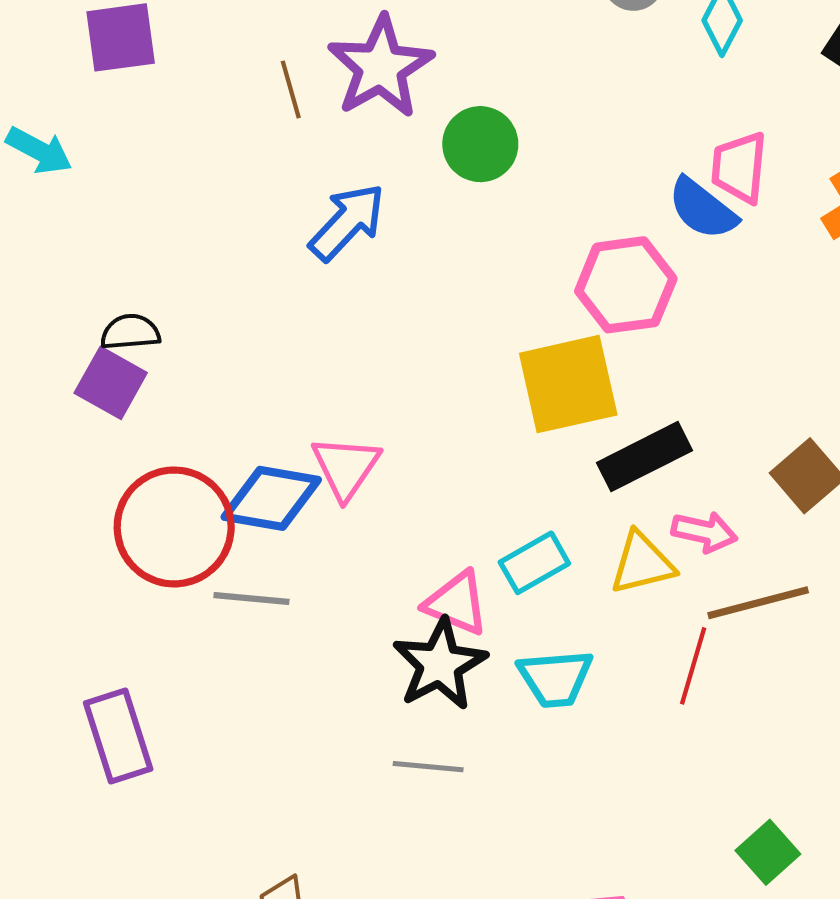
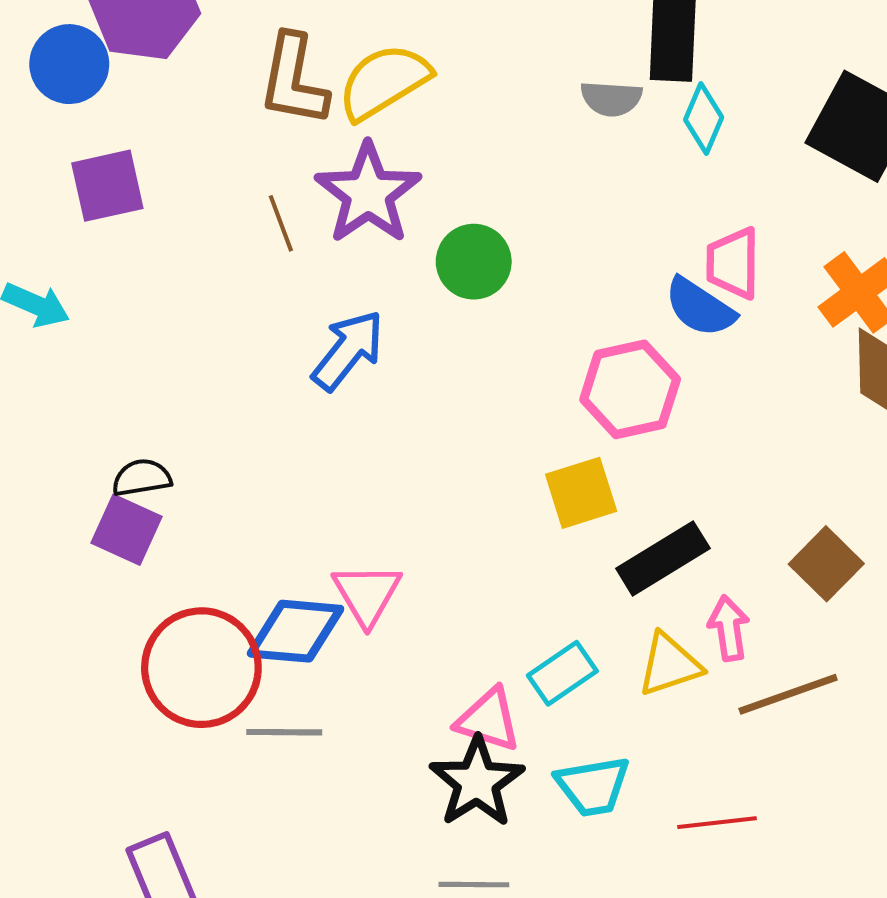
yellow square: (568, 384) -> (581, 493), size x0.7
pink arrow: (704, 532) -> (729, 628), turned -106
red line: (693, 666) -> (717, 823), moved, turned 72

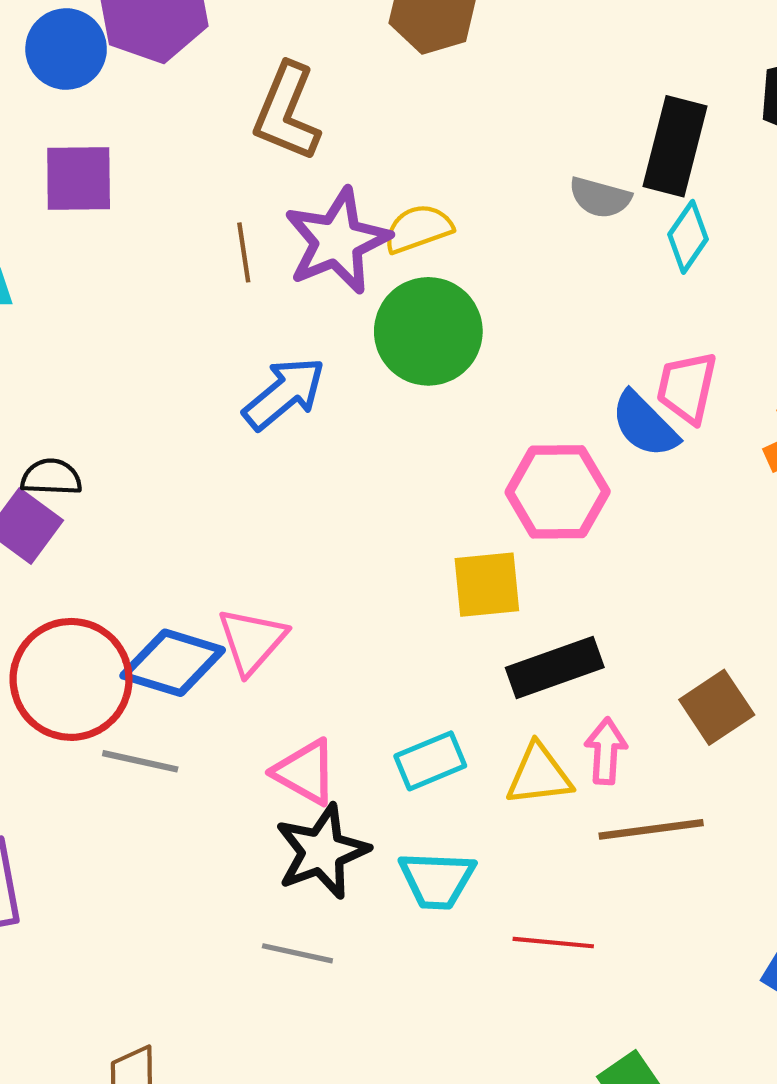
yellow semicircle: (384, 82) -> (418, 229), moved, size x0.7
green circle: (474, 262) -> (428, 331), size x1.4
pink triangle: (488, 720) -> (305, 772), moved

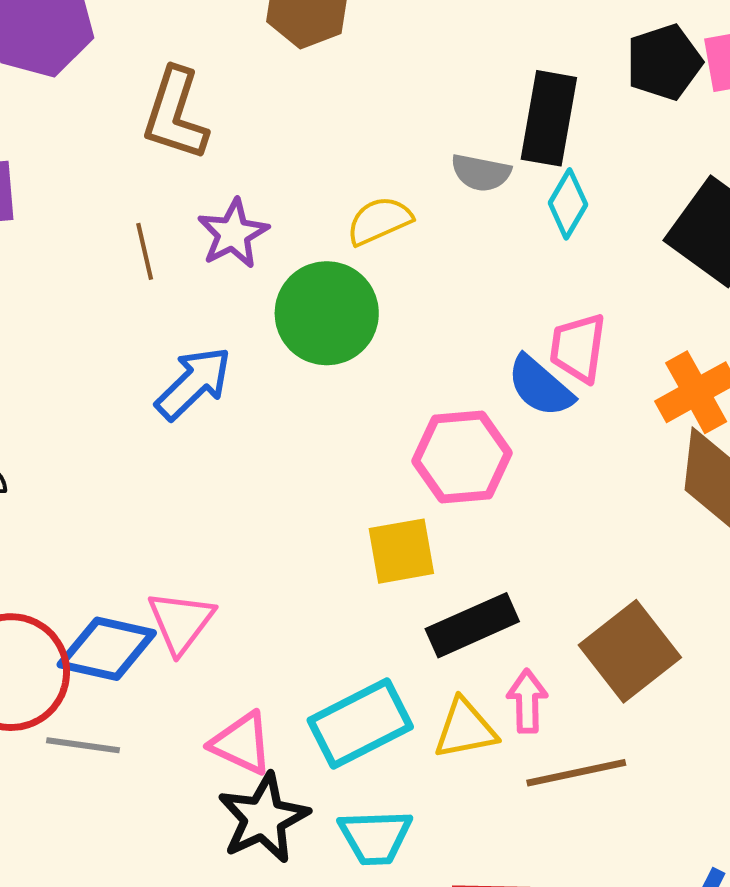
yellow semicircle: (418, 229) -> (379, 221), moved
purple star: (337, 241) -> (233, 234), size x0.7
brown square: (717, 707) -> (630, 651), size x1.4
cyan rectangle: (430, 761) -> (360, 724), size x1.5

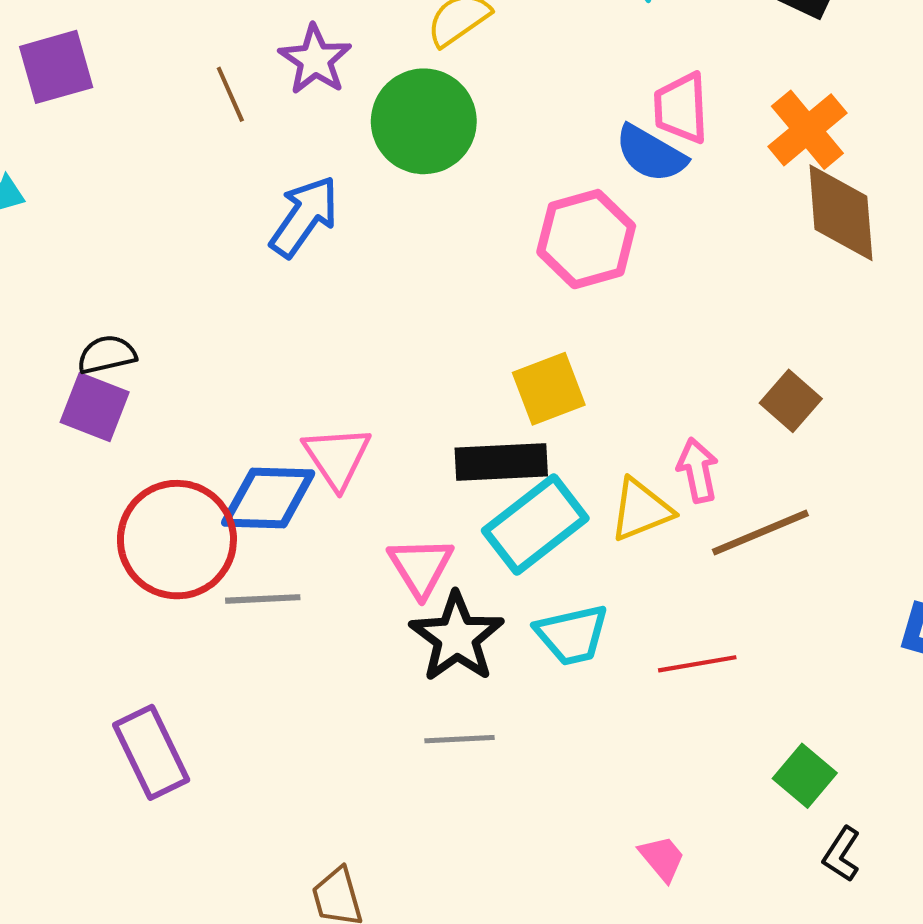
yellow square: (401, 551) -> (549, 389), moved
black rectangle: (472, 625) -> (501, 462), moved, turned 32
brown square: (630, 651) -> (791, 401), size x0.6
pink triangle: (242, 743) -> (421, 567), turned 44

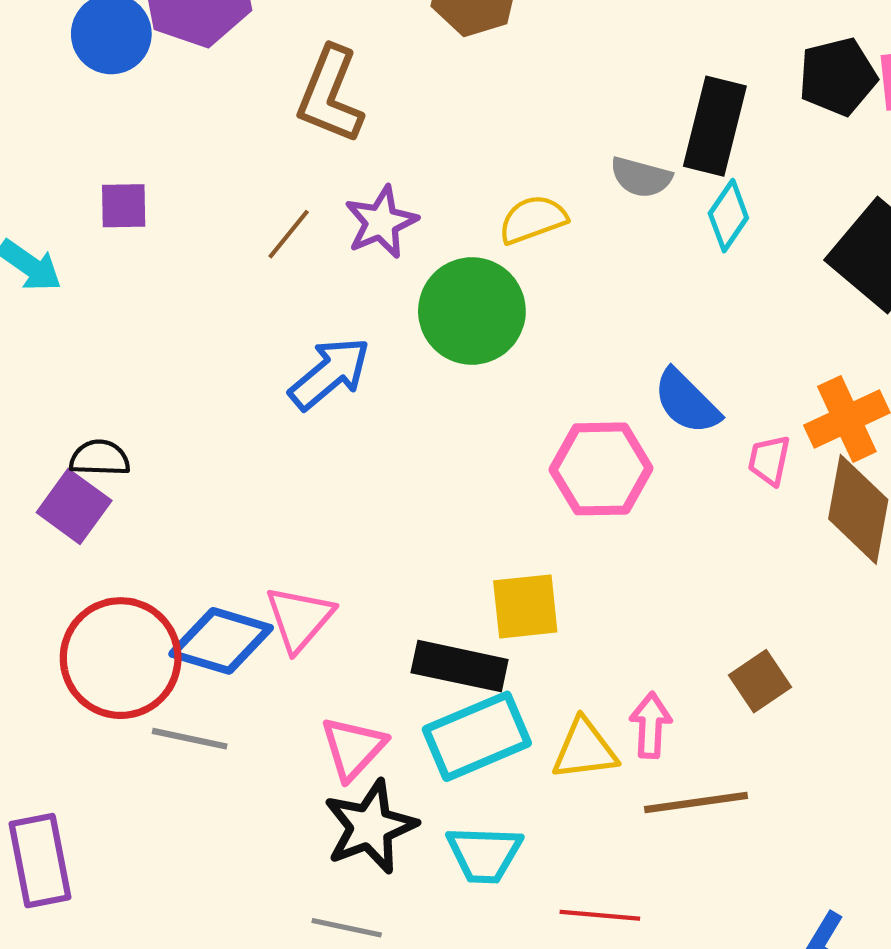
purple square: (56, 67) -> (124, 206), moved, size x0.7
brown line: (230, 94) -> (289, 234), turned 48
pink trapezoid: (681, 108) -> (769, 460), moved, size x0.7

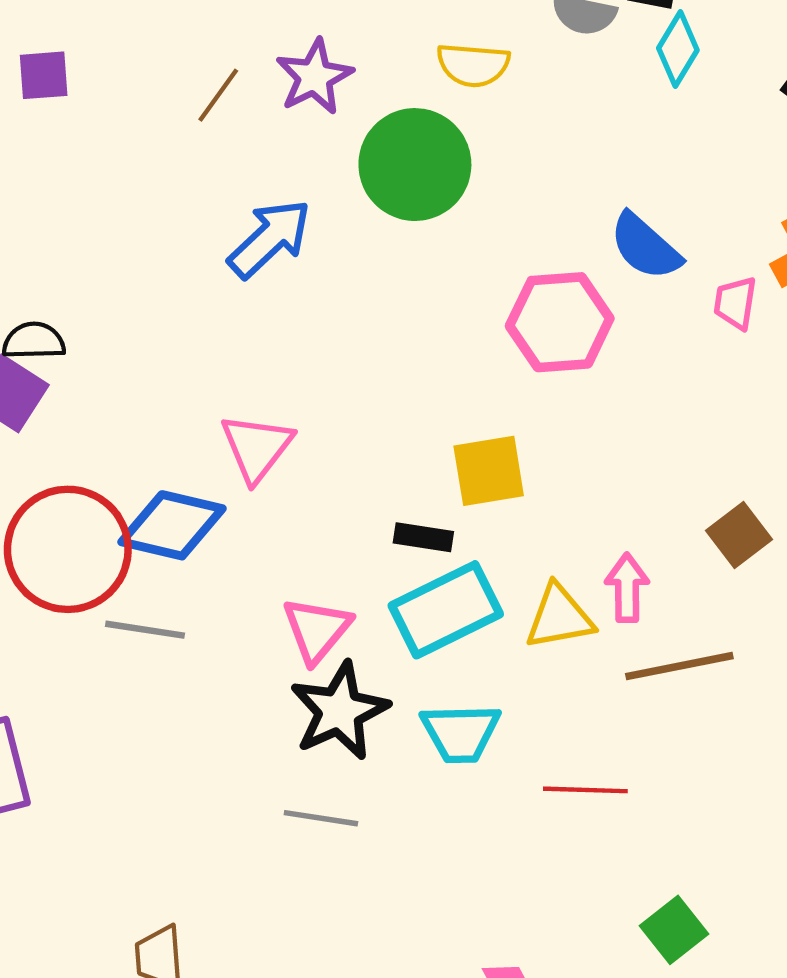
yellow semicircle: (533, 219) -> (473, 65), turned -152
pink triangle: (299, 619) -> (257, 447), moved
black rectangle: (460, 666) -> (423, 537), size x0.6

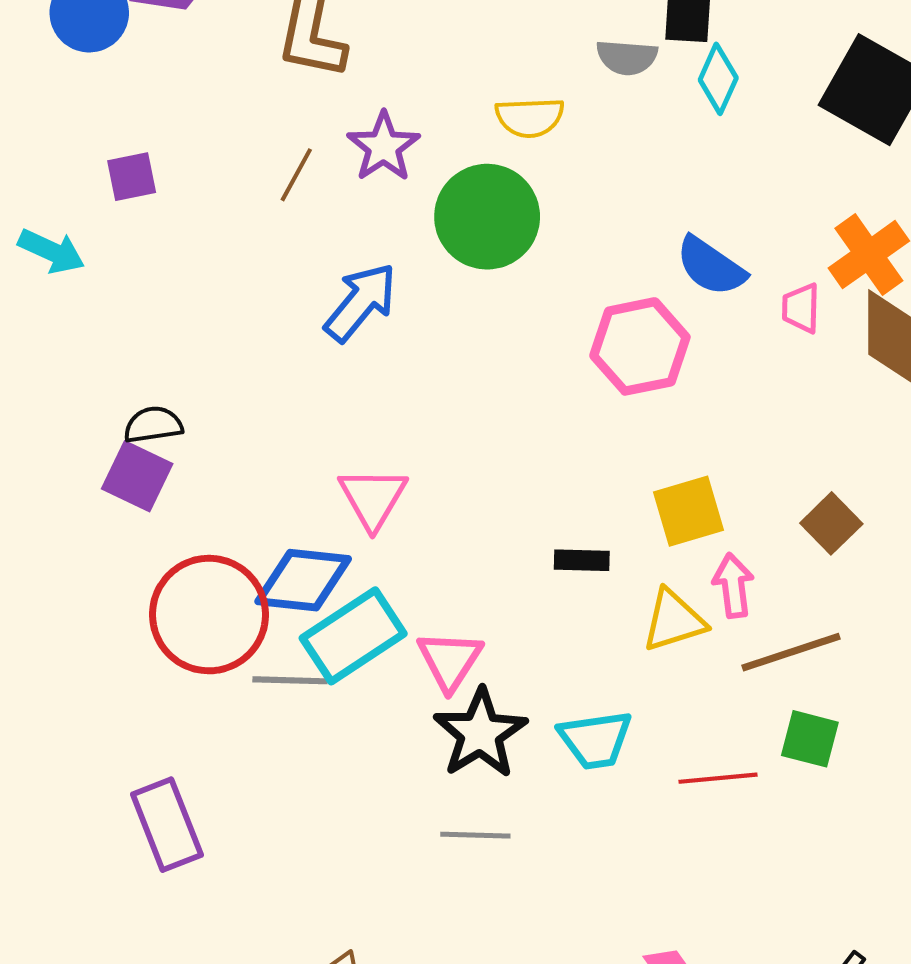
yellow square: (489, 471) -> (689, 511), moved
black rectangle: (423, 537) -> (582, 560), moved
cyan rectangle: (446, 610) -> (353, 636), moved
green square: (674, 930) -> (810, 739), moved, turned -30

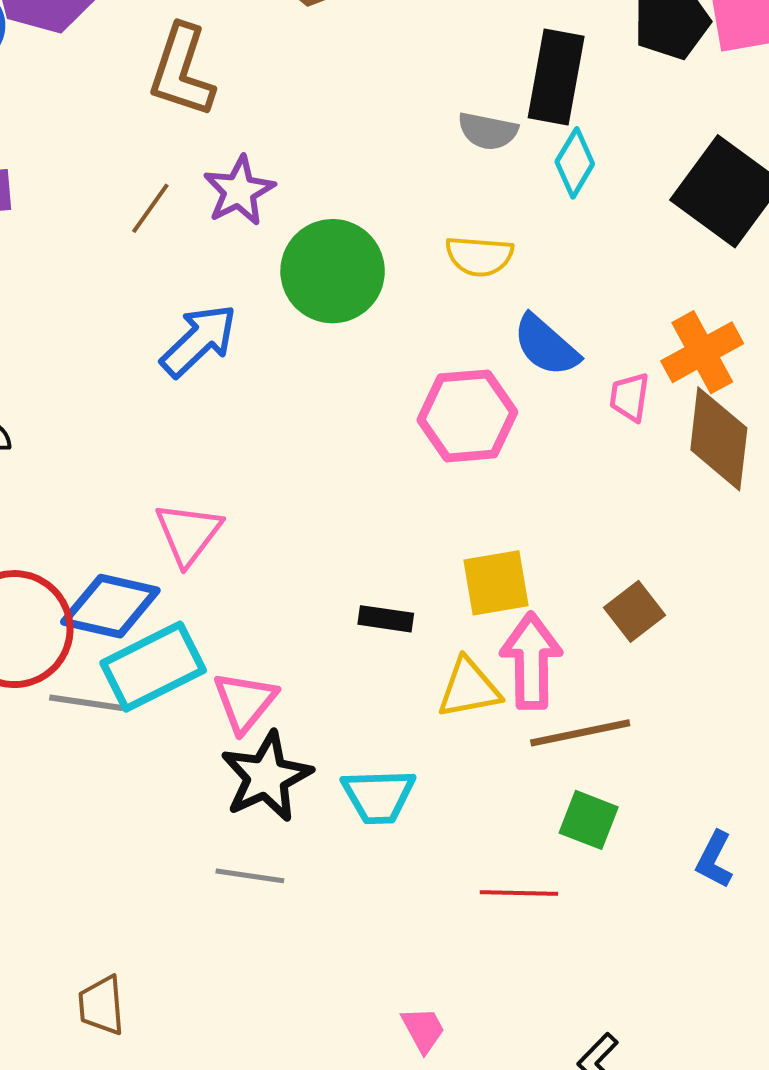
yellow semicircle: (530, 117) -> (479, 256), moved
pink arrow: (733, 585) -> (531, 661), size x1.5
red line: (718, 778) -> (519, 893), moved

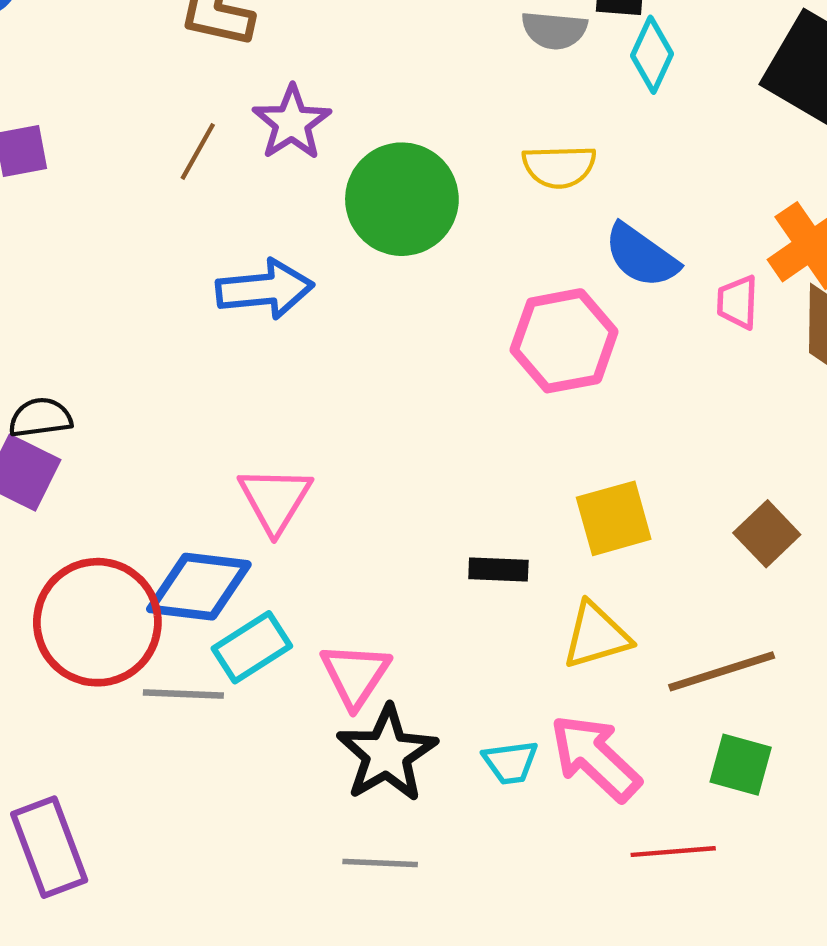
blue arrow: (199, 340) -> (265, 289), turned 44
pink arrow: (531, 661) -> (595, 758), moved, turned -40
cyan rectangle: (153, 667) -> (252, 647), size x0.7
cyan trapezoid: (378, 796) -> (510, 762), size x0.7

